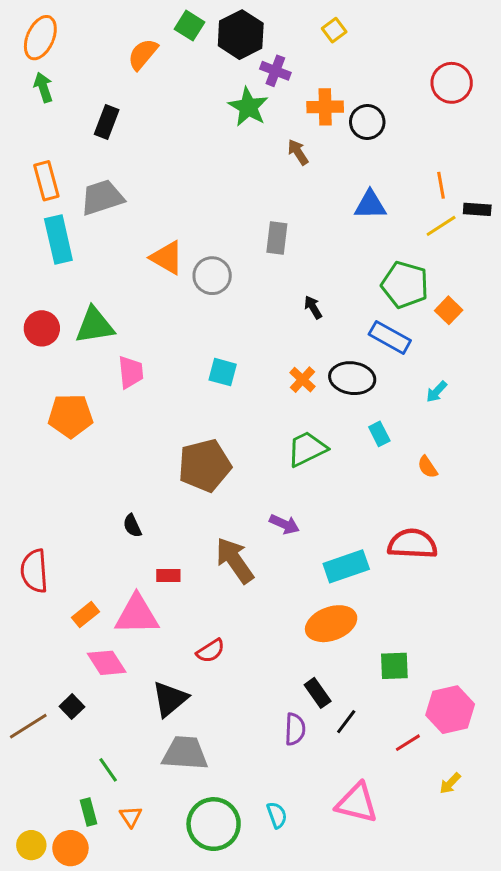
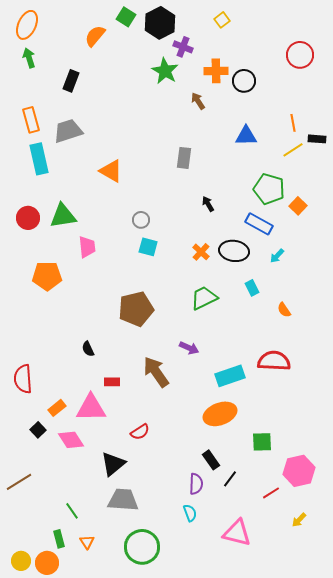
gray circle: (212, 276) -> (141, 220), moved, size x0.7
cyan arrow: (437, 392) -> (277, 256), moved
black square: (72, 707) -> (38, 430), moved
cyan semicircle: (277, 815) -> (190, 513), moved

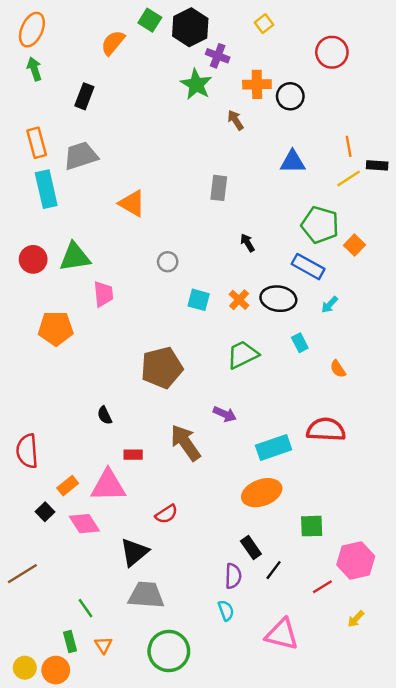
red circle: (300, 55) -> (332, 52), moved
cyan square: (148, 247) -> (199, 300), moved

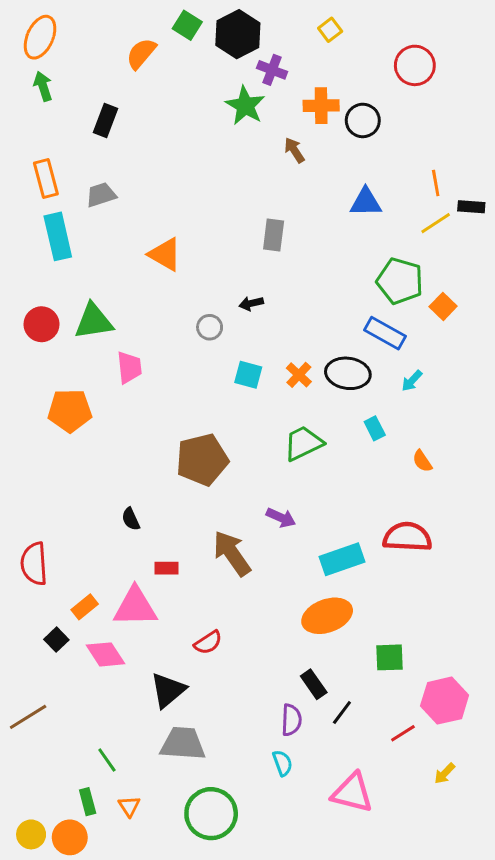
gray trapezoid: (81, 156) -> (101, 195), size x0.7
black arrow: (247, 243) -> (251, 303), moved, turned -72

